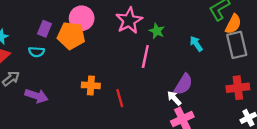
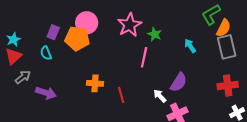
cyan semicircle: (36, 52) -> (46, 53), turned 64
white arrow: (174, 98) -> (160, 96), moved

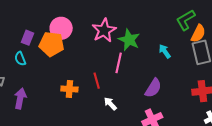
green star: (155, 34) -> (129, 40), size x1.5
purple arrow: (46, 93) -> (20, 98), turned -96
red line: (121, 95) -> (97, 81), moved
white arrow: (160, 96) -> (110, 104), moved

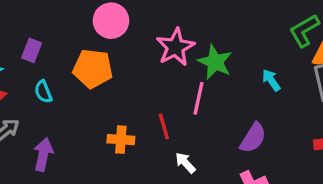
pink circle: (61, 28) -> (111, 21), moved
purple rectangle: (28, 38) -> (32, 50), moved

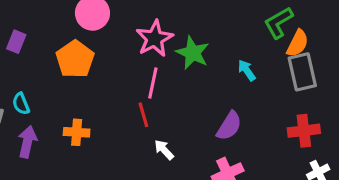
orange pentagon: (93, 69) -> (75, 59), turned 30
cyan semicircle: (43, 92) -> (21, 104), moved
pink line: (199, 98) -> (153, 83), moved
orange cross: (121, 140) -> (77, 132), moved

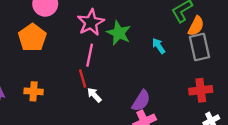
purple semicircle: (229, 126) -> (141, 101), moved
white arrow: (164, 150) -> (94, 95), moved

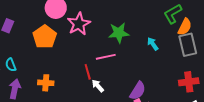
pink star: (91, 22) -> (79, 24), moved
green star: (119, 33) -> (119, 33), turned -30
pink line: (90, 55) -> (106, 57), moved, turned 66

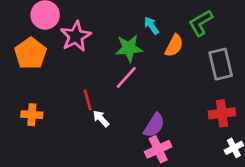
orange semicircle: (185, 27) -> (174, 46), moved
cyan arrow: (153, 44) -> (151, 26), moved
pink line: (106, 57) -> (126, 77), moved, turned -36

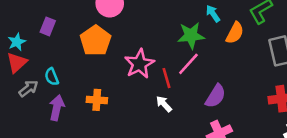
pink star: (76, 36) -> (139, 64), moved
red line: (88, 100) -> (166, 78), moved
purple semicircle: (154, 125) -> (216, 96), moved

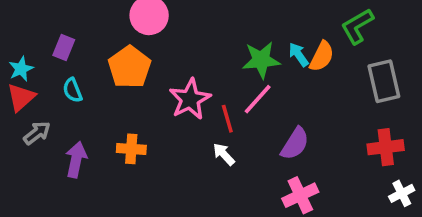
cyan arrow: (213, 14) -> (299, 55), moved
cyan semicircle: (52, 77) -> (73, 90), moved

